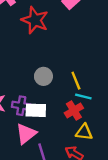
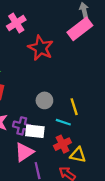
cyan line: (83, 97) -> (63, 122), moved
red cross: (74, 110) -> (62, 144), moved

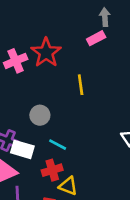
pink cross: (16, 23) -> (16, 61), moved
pink rectangle: (80, 29) -> (96, 38), size x0.6
yellow line: (74, 107) -> (81, 85), moved

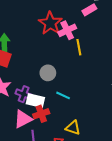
pink cross: (16, 61) -> (67, 30), moved
red cross: (52, 170) -> (41, 114), moved

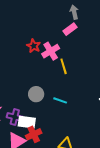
red star: (50, 23) -> (34, 46), size x0.6
cyan line: (63, 95) -> (60, 100), moved

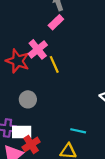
red star: (34, 46) -> (18, 61), moved, size x1.5
cyan line: (60, 100) -> (78, 131), moved

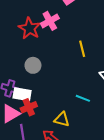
yellow line: (54, 64) -> (82, 49), moved
cyan line: (78, 131) -> (83, 98), moved

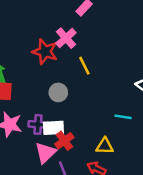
yellow line: (82, 49) -> (84, 66), moved

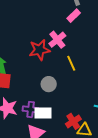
red star: (45, 52) -> (39, 50), turned -30
red cross: (64, 141) -> (73, 121), moved

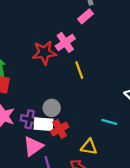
gray circle: (49, 84) -> (52, 108), moved
red cross: (73, 121) -> (60, 129), moved

